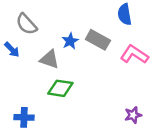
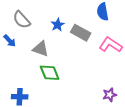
blue star: (70, 41) -> (58, 25), moved
green diamond: (60, 88) -> (50, 73), turned 60

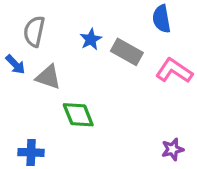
gray semicircle: (22, 20) -> (34, 31), turned 54
gray triangle: (41, 49) -> (48, 77), moved

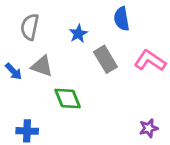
blue semicircle: (162, 19) -> (122, 19), moved
gray rectangle: (127, 52) -> (105, 59), moved, turned 30
blue arrow: (15, 64) -> (14, 71), moved

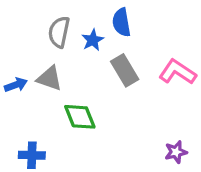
blue semicircle: (122, 19) -> (121, 22), moved
gray semicircle: (30, 27) -> (59, 32), moved
blue arrow: (14, 71) -> (16, 85), turned -66

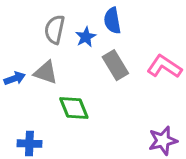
purple star: (176, 152) -> (163, 141), size x1.4

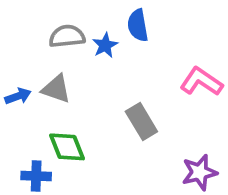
gray semicircle: (55, 29) -> (67, 36), turned 72
gray rectangle: (115, 65) -> (141, 122), moved
green diamond: (74, 108) -> (67, 147), moved

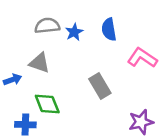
blue semicircle: (138, 25) -> (109, 29), moved
blue arrow: (18, 96) -> (13, 80), moved

